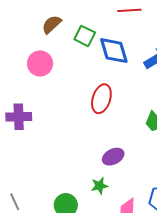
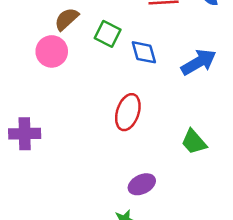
blue diamond: (114, 51) -> (144, 52), size x0.7
pink circle: (40, 63) -> (52, 51), moved

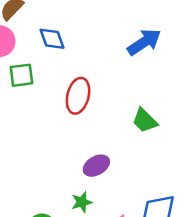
green square: (108, 34) -> (21, 75), moved, turned -30
blue diamond: (144, 52) -> (52, 39), moved

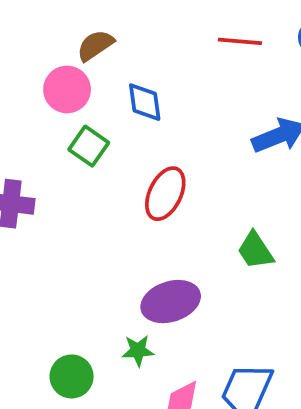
green square: (21, 75) -> (89, 146), turned 30
purple ellipse: (96, 166) -> (171, 302), size x1.4

